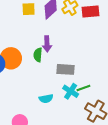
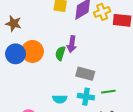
green line: (83, 88) -> (108, 92), moved
cyan cross: (71, 91) -> (86, 97), turned -35

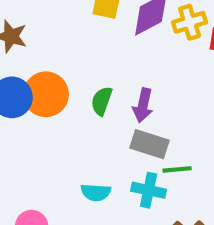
purple arrow: (72, 44) -> (143, 105), moved
green line: (108, 92) -> (177, 169), moved

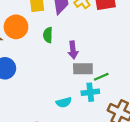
orange circle: (46, 94) -> (16, 27), moved
green semicircle: (102, 101) -> (48, 35), moved

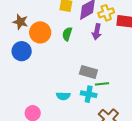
orange circle: (16, 27) -> (40, 32), moved
purple arrow: (73, 50) -> (97, 32), moved

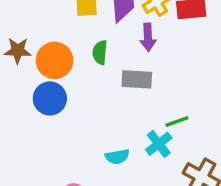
blue circle: (22, 51) -> (50, 98), moved
gray rectangle: (88, 72) -> (137, 79), moved
cyan cross: (89, 94) -> (159, 144), turned -35

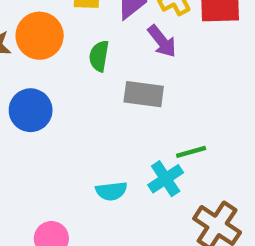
purple arrow: (148, 37) -> (162, 41), turned -40
orange circle: (55, 60) -> (40, 36), moved

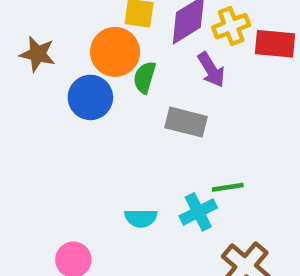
orange circle: (40, 36) -> (115, 52), moved
blue circle: (31, 110) -> (90, 97), moved

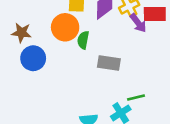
purple arrow: (211, 70) -> (138, 23), moved
blue circle: (90, 97) -> (33, 58), moved

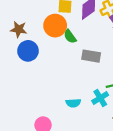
green semicircle: (83, 40) -> (70, 36), turned -48

